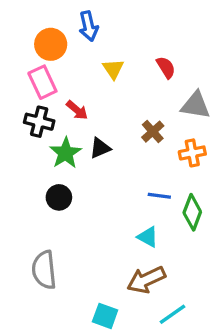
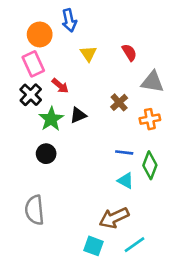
black cross: (39, 122) -> (31, 95), turned 30
cyan triangle: (148, 237) -> (126, 181), moved
cyan square: (105, 316) -> (93, 246), moved

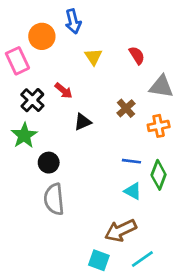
pink rectangle: (33, 64) -> (17, 61), moved
green star: (51, 119) -> (24, 135), moved
gray semicircle: (35, 210) -> (54, 199), moved

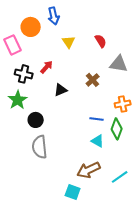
red arrow: (64, 91) -> (47, 67), turned -88
black cross: (32, 100) -> (24, 74), turned -30
orange cross: (159, 126) -> (123, 104), moved
cyan line: (142, 259) -> (120, 177), moved

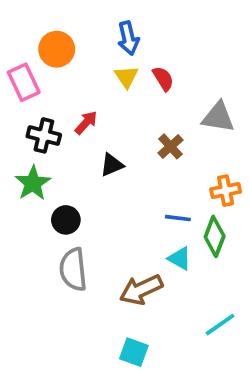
blue arrow: (54, 16) -> (128, 38), moved
red semicircle: (101, 41) -> (163, 79), moved
brown arrow: (89, 170) -> (141, 290), moved

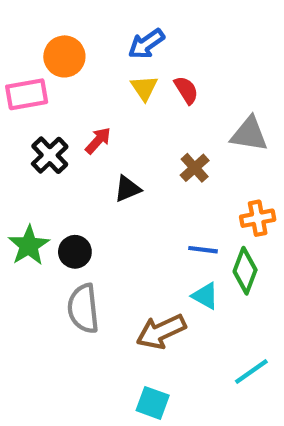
blue arrow: (128, 38) -> (146, 44), turned 68
pink rectangle: (24, 82) -> (27, 94), turned -75
black cross: (44, 135) -> (50, 155), turned 32
green star: (33, 183) -> (29, 245), moved

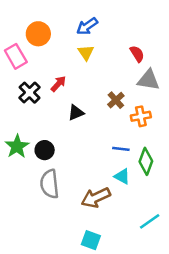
red semicircle: (186, 90) -> (137, 54), moved
pink rectangle: (27, 94) -> (16, 56), turned 70
orange cross: (258, 218) -> (141, 116), moved

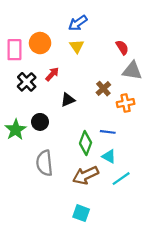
orange circle: (38, 34) -> (40, 43), moved
pink rectangle: (16, 56) -> (14, 50), turned 30
black circle: (45, 150) -> (40, 122), moved
green diamond: (146, 161) -> (86, 143), moved
cyan line: (150, 221) -> (121, 179), moved

